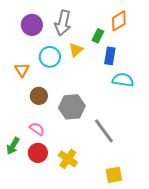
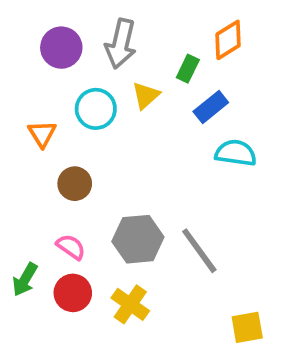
blue rectangle: (110, 56) -> (211, 107), turned 42
gray hexagon: (72, 107) -> (138, 239), moved
yellow square: (114, 175) -> (247, 327), moved

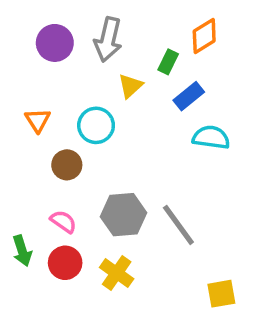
cyan circle: (96, 109) -> (96, 125), moved
green arrow: (25, 279) -> (22, 251), turned -48

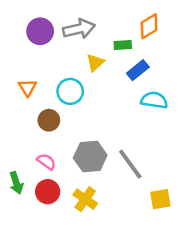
gray arrow: (108, 39) -> (79, 29), turned -116
green rectangle: (168, 62) -> (123, 45), turned 60
yellow square: (221, 294) -> (160, 199), moved

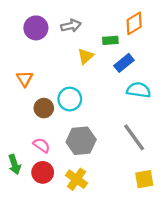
gray arrow: (79, 29) -> (71, 26), size x0.7
cyan circle: (70, 91) -> (70, 99), moved
gray line: (130, 164) -> (134, 137), moved

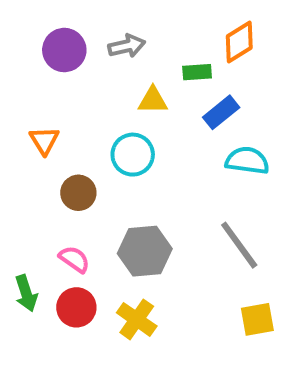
yellow triangle: (86, 56) -> (153, 100), turned 42
cyan circle: (70, 99) -> (133, 155), moved

